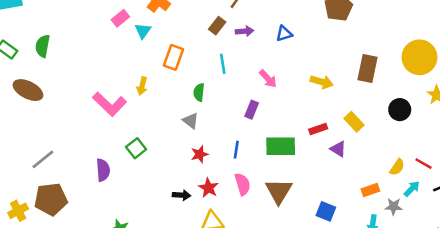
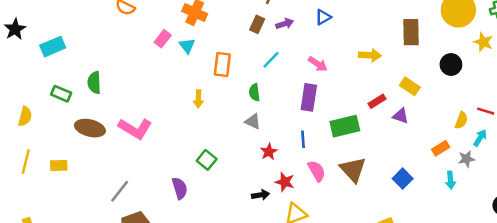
cyan line: (223, 64) -> (271, 60), turned 66
pink L-shape: (110, 104) -> (135, 129), moved
purple rectangle: (252, 110) -> (309, 97), size x1.5
blue square: (326, 211) -> (403, 179), turned 36

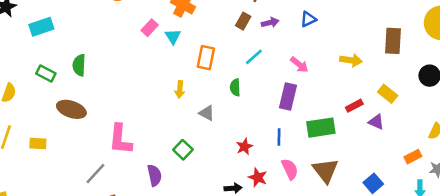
gray triangle: (253, 121) -> (207, 113), moved
pink L-shape: (135, 129) -> (120, 139), moved, turned 60

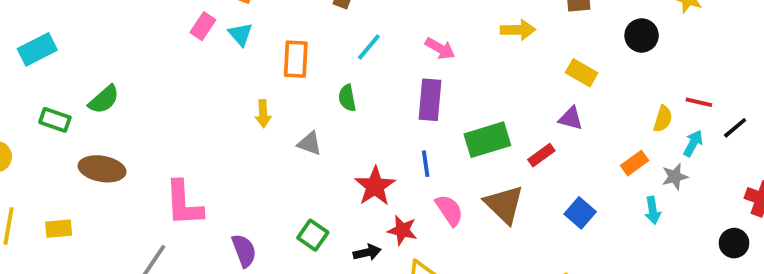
green semicircle: (79, 65) -> (104, 100), turned -125
red rectangle: (354, 106) -> (541, 155), moved
red star: (244, 147) -> (375, 186), size x1.5
green square: (183, 150) -> (313, 235), moved

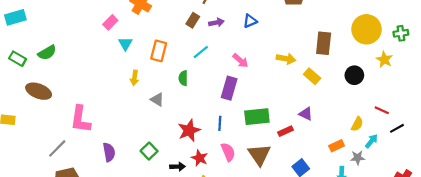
cyan triangle: (240, 34) -> (125, 44), moved
yellow rectangle: (582, 73) -> (312, 76), moved
red line: (699, 102) -> (382, 110), moved
black line: (735, 128) -> (397, 128), moved

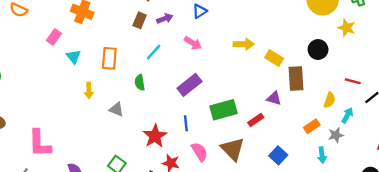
brown rectangle: (324, 43) -> (296, 79), moved
pink arrow: (240, 61) -> (193, 43), moved
purple rectangle: (229, 88) -> (190, 85), turned 45

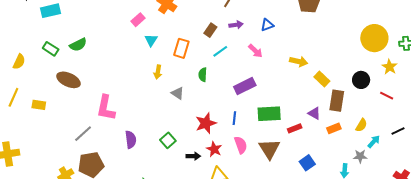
brown rectangle: (140, 20) -> (210, 30), moved
red line: (353, 81) -> (387, 96), moved
orange rectangle: (312, 126) -> (334, 128), moved

